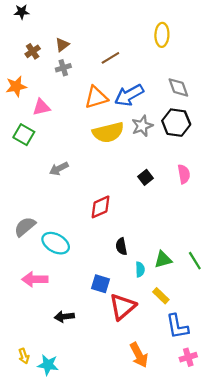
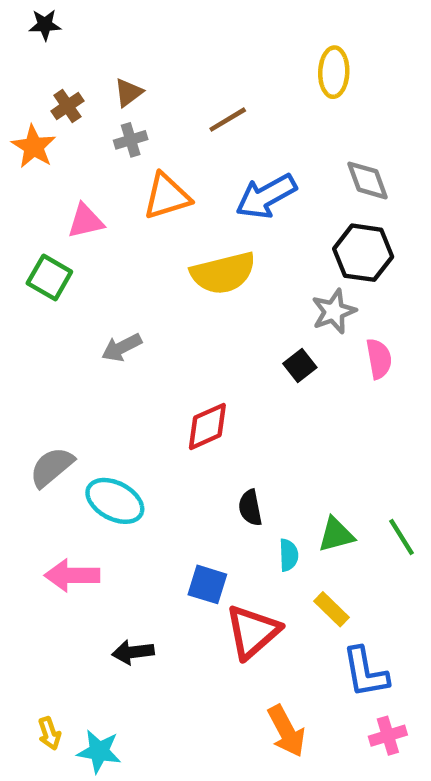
orange star: (16, 86) -> (34, 147), moved, turned -30
orange triangle: (96, 97) -> (167, 196), moved
gray star: (142, 126) -> (334, 311), moved

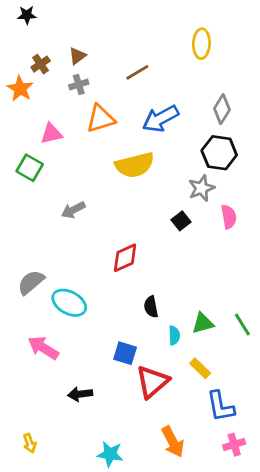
gray diamond: (368, 180) -> (222, 109), turned 52
pink arrow: (72, 575) -> (43, 348), turned 32
cyan star: (99, 751) -> (110, 454), moved

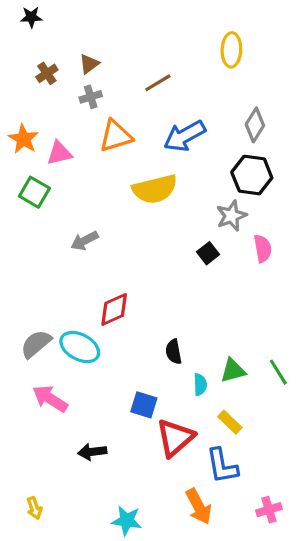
orange star: (20, 89) -> (23, 139), moved
red diamond: (125, 258) -> (114, 309), moved
gray semicircle: (31, 282) -> (36, 344), moved
blue L-shape: (221, 406) -> (222, 466), moved

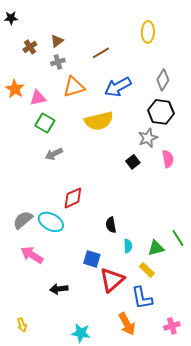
black star: (31, 17) -> (11, 18), moved
green square: (34, 192) -> (45, 123), moved
green triangle: (233, 370) -> (156, 248), moved

